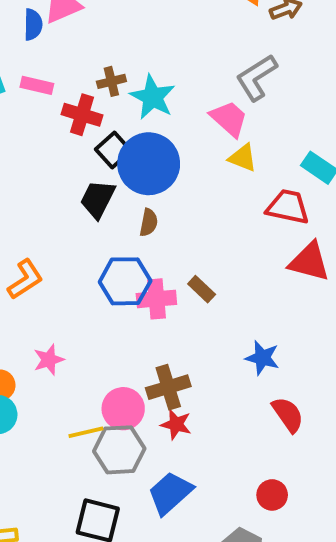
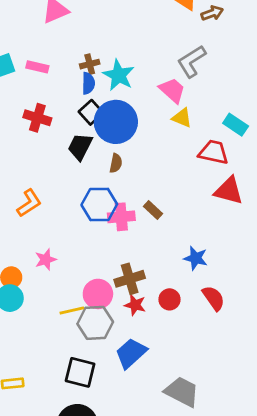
blue semicircle: (33, 25) -> (88, 83), moved
red cross: (82, 115) -> (37, 118), moved
red circle: (272, 495) -> (169, 299), moved

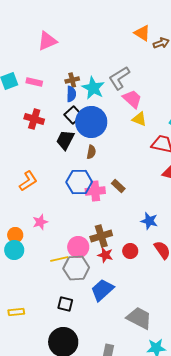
gray L-shape: (192, 61) -> (119, 78), moved
black square: (80, 372) -> (65, 304), size x0.7

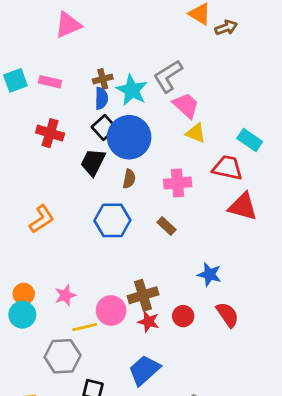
pink cross: (95, 191) -> (178, 183), moved
pink star: (40, 222) -> (65, 295), moved
gray hexagon: (76, 268) -> (63, 356), moved

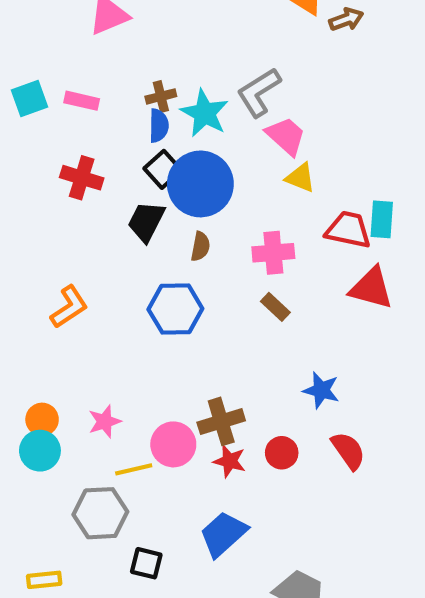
cyan rectangle: (250, 140) -> (382, 219), moved, turned 60
brown rectangle: (167, 226) -> (275, 307), moved

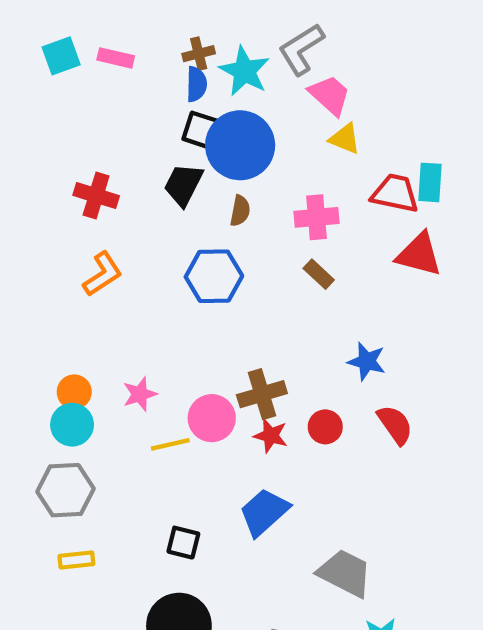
black square: (163, 169) -> (201, 130), turned -30
red cross: (82, 178) -> (96, 195), moved
gray hexagon: (100, 513) -> (65, 490), moved

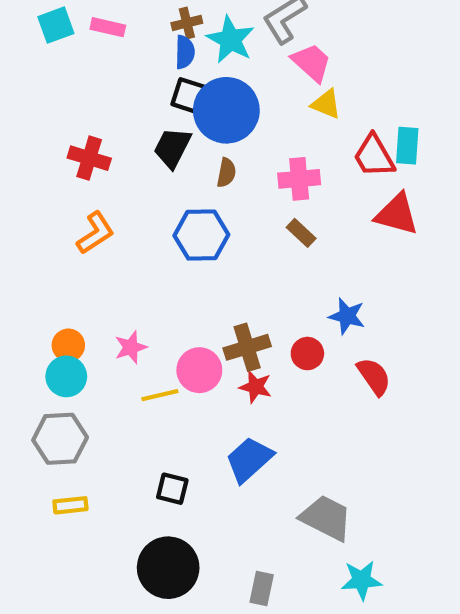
red trapezoid: (395, 193) -> (374, 156), turned -132
red circle: (325, 427) -> (307, 354), moved

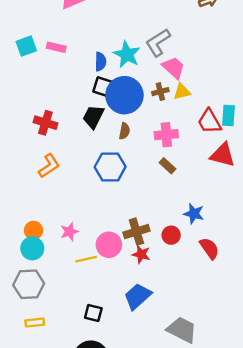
brown cross: (187, 23) -> (160, 92), moved
yellow triangle: (326, 104) -> (182, 92), turned -36

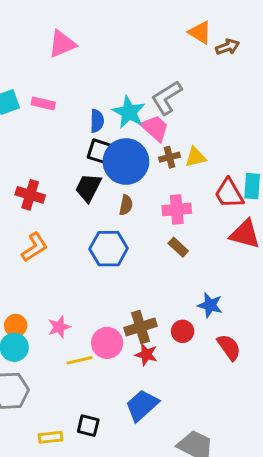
pink trapezoid: (174, 68) -> (155, 128), moved
yellow rectangle: (35, 323) -> (50, 437), moved

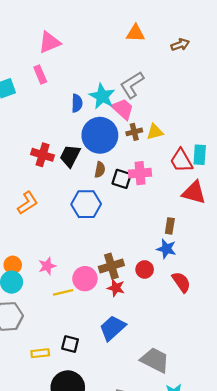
orange triangle: (200, 32) -> (135, 33), moved, turned -30
pink rectangle: (43, 103) -> (40, 74), moved, turned 54
black square: (100, 151) -> (122, 179), moved
red cross: (30, 195) -> (43, 155), moved
brown rectangle: (178, 247) -> (170, 226), moved, turned 56

